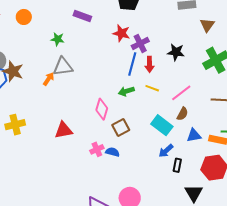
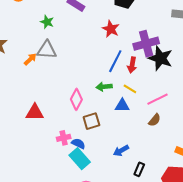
purple cross: (140, 43) -> (146, 44), moved, size x1.4
black star: (176, 52) -> (160, 58), size x1.4
cyan rectangle: (162, 125) -> (80, 159), moved
blue triangle: (194, 135) -> (122, 106), moved
blue arrow: (166, 151) -> (121, 151), moved

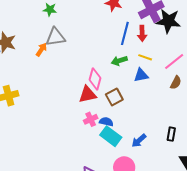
red triangle: (35, 112) -> (87, 94), moved
blue arrow: (121, 151) -> (139, 141), moved

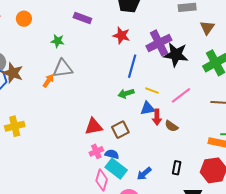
red arrow: (142, 33) -> (157, 117), moved
pink diamond: (95, 79) -> (102, 180), moved
brown semicircle: (176, 83) -> (171, 126), moved, turned 96

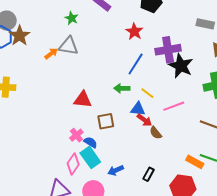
red arrow: (157, 117) -> (144, 120), turned -70
red triangle: (94, 127) -> (83, 100), moved
pink cross: (96, 151) -> (76, 135), turned -32

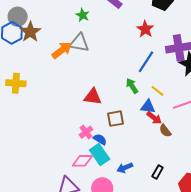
orange arrow: (51, 53) -> (62, 50), size x1.5
green arrow: (122, 88) -> (132, 86), turned 56
pink diamond: (73, 164) -> (82, 161), turned 55

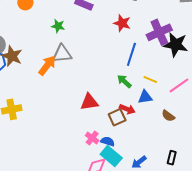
red arrow: (154, 118) -> (127, 109), moved

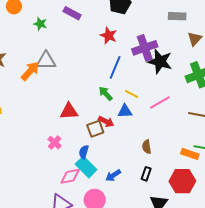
green star: (58, 26) -> (40, 24), moved
brown semicircle: (168, 116) -> (147, 147), moved, turned 40
pink cross: (92, 138) -> (55, 143), moved
blue semicircle: (108, 141) -> (84, 152), turned -96

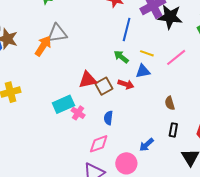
brown square: (95, 129) -> (104, 86), moved
cyan rectangle: (86, 167) -> (63, 104), moved, turned -60
blue arrow: (113, 175) -> (146, 145), moved

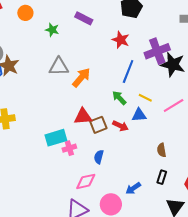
orange arrow: (43, 46) -> (81, 78), moved
pink cross: (78, 113) -> (69, 148), turned 32

